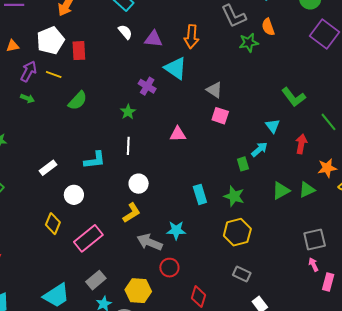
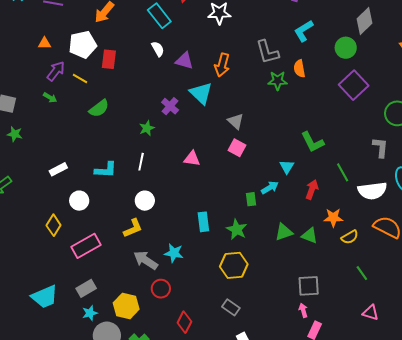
green triangle: (307, 190) -> (310, 236), turned 36

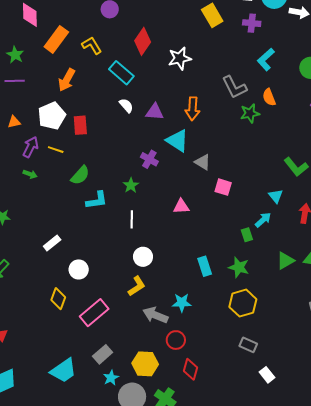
gray triangle: (236, 121) -> (203, 162), moved
cyan L-shape: (106, 170) -> (97, 200), moved
red diamond: (184, 322) -> (191, 369), moved

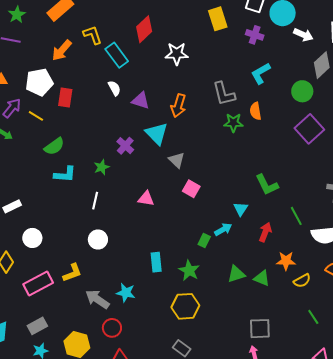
yellow L-shape: (92, 45) -> (93, 35), moved
green rectangle: (247, 235) -> (204, 240), turned 32
yellow L-shape: (137, 286) -> (72, 273), moved

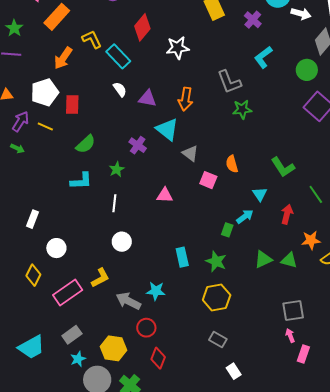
purple cross: (255, 35) -> (253, 20), turned 30
orange semicircle: (256, 111) -> (232, 164), moved
green semicircle: (54, 146) -> (86, 144), moved
white rectangle: (12, 206) -> (33, 219), turned -36

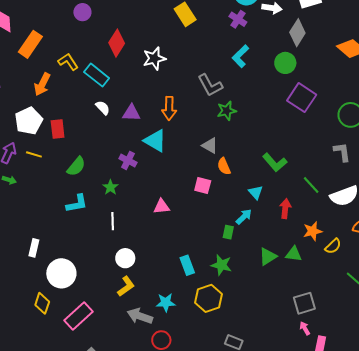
purple cross: (253, 20) -> (238, 19), moved
gray triangle: (190, 153) -> (210, 146), moved
white circle: (56, 248) -> (61, 273), size x1.5
yellow L-shape: (100, 278) -> (126, 286), moved
yellow hexagon: (217, 297) -> (209, 298), moved

